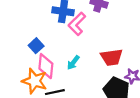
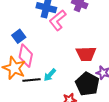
cyan arrow: (73, 63) -> (50, 75), moved

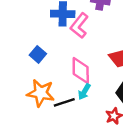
pink diamond: (26, 56) -> (81, 70), moved

